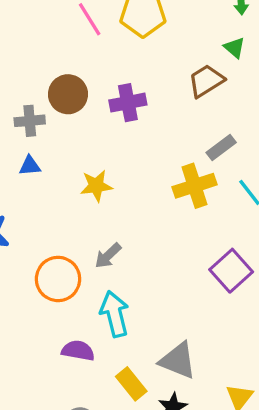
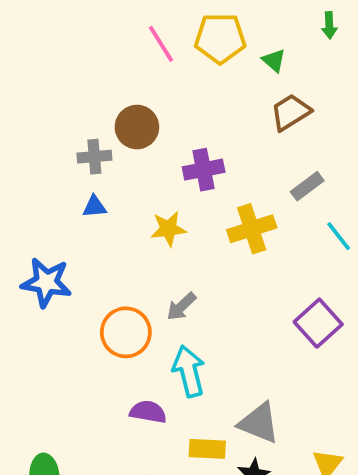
green triangle: (234, 48) -> (274, 60), moved
purple cross: (128, 103) -> (204, 170), moved
yellow cross: (195, 186) -> (252, 229), moved
yellow rectangle: (131, 384) -> (207, 449), turned -48

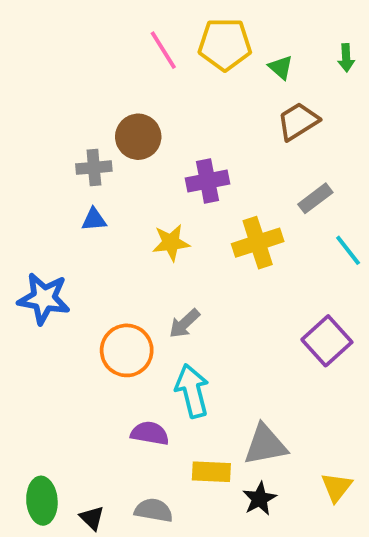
green arrow: (329, 25) -> (346, 58), moved
gray triangle: (259, 423) -> (265, 445), turned -33

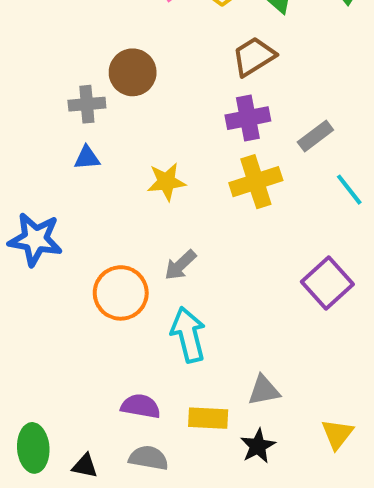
brown trapezoid: (298, 121) -> (254, 56), moved
purple cross: (208, 181) -> (248, 118), moved
purple semicircle: (150, 433) -> (141, 406), moved
gray triangle: (265, 445) -> (264, 390), size x0.7
black triangle: (92, 518) -> (85, 466), turned -32

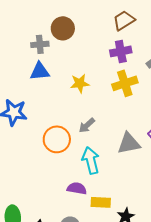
blue triangle: (87, 158) -> (40, 71), size x1.5
gray triangle: (264, 390) -> (129, 143), moved, size x1.4
purple semicircle: (141, 406) -> (77, 188), moved

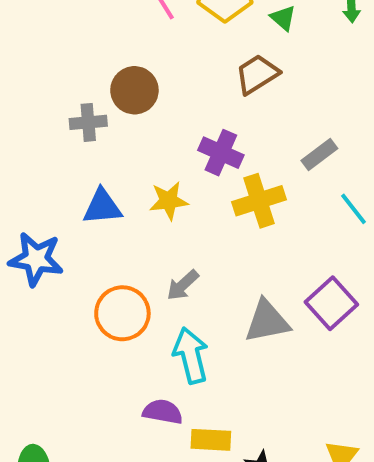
purple cross: (121, 51) -> (221, 153), moved, turned 35
blue triangle: (40, 71) -> (102, 207), moved

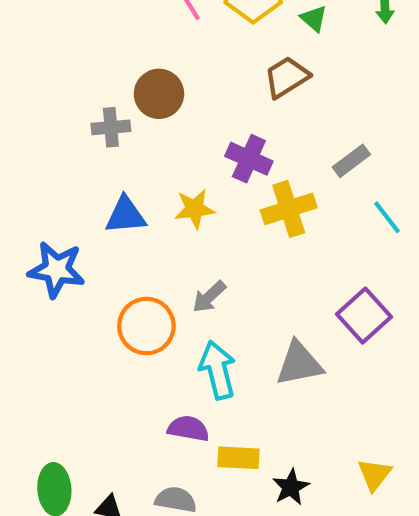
gray triangle: (267, 321) -> (299, 364), moved

